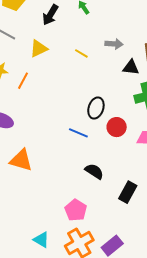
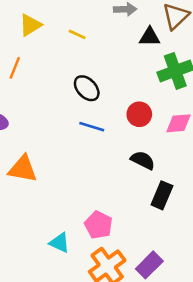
yellow line: (81, 53) -> (77, 34), moved
black ellipse: (96, 108) -> (87, 88), moved, turned -55
black semicircle: (94, 171) -> (143, 160), moved
cyan triangle: (41, 240) -> (60, 243), moved

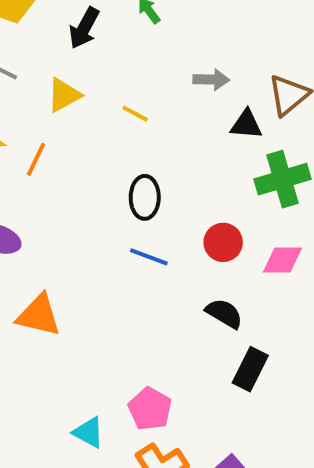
black ellipse: (87, 88) -> (145, 197), turned 40

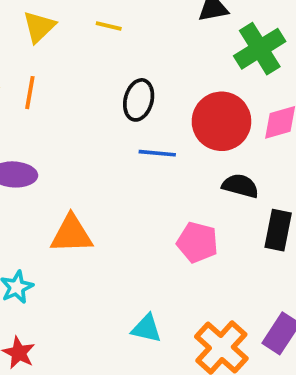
black ellipse: (145, 197) -> (139, 100), turned 30
red circle: (223, 242) -> (221, 121), size x1.6
pink pentagon: (150, 409) -> (197, 242), moved

